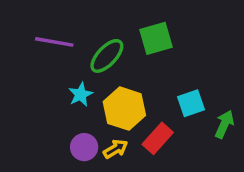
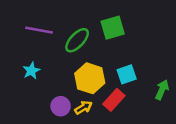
cyan star: (81, 94) -> (31, 71), moved
cyan square: (191, 103) -> (127, 74), moved

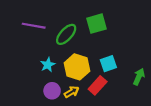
cyan star: (31, 71) -> (48, 65), moved

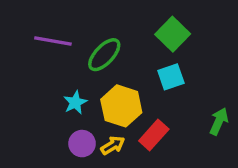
green square: (97, 24) -> (173, 34), moved, turned -30
cyan square: (108, 64) -> (171, 77), moved

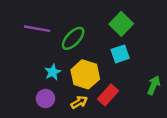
purple circle: (82, 144) -> (45, 99), moved

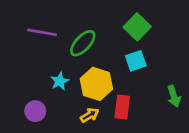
green arrow: (154, 85) -> (174, 96), turned 138
red rectangle: (108, 95) -> (122, 107), turned -35
purple circle: (45, 99) -> (35, 111), moved

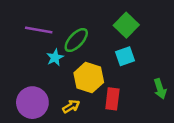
cyan star: (60, 81) -> (55, 58), moved
purple circle: (35, 111) -> (32, 103), size x1.6
yellow arrow: (90, 115) -> (71, 106), moved

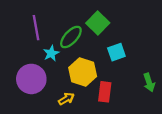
green square: (126, 25) -> (98, 23), moved
purple line: (39, 30) -> (36, 28), turned 70
purple circle: (32, 103) -> (31, 79), moved

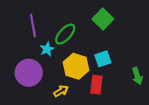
green square: (98, 23) -> (103, 19), moved
cyan square: (116, 52) -> (103, 59), moved

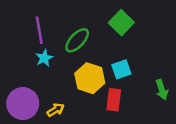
cyan star: (47, 49) -> (44, 58), moved
purple circle: (29, 73) -> (23, 104), moved
yellow arrow: (61, 91) -> (56, 110), moved

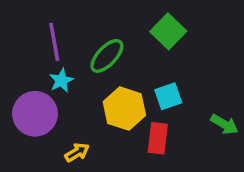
green arrow: (162, 90) -> (224, 124), turned -42
purple circle: (23, 104) -> (35, 114), moved

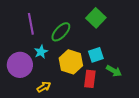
cyan star: (61, 80) -> (41, 52), moved
green arrow: (224, 124) -> (114, 71), moved

